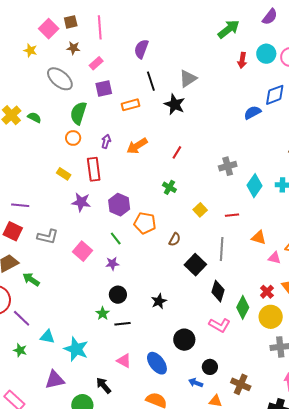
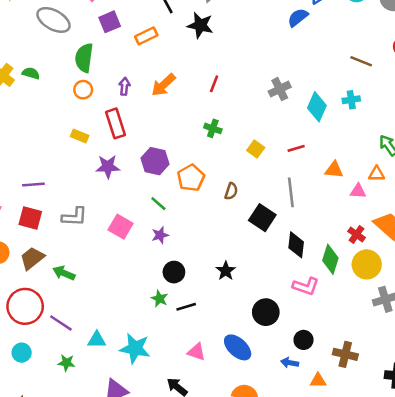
orange pentagon: (145, 223) -> (191, 178), turned -30

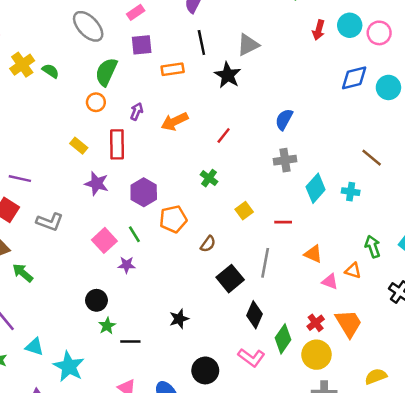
blue semicircle: (298, 17) -> (284, 119), moved, turned -40
pink square: (121, 227) -> (104, 240), moved
black circle: (174, 272) -> (96, 300), moved

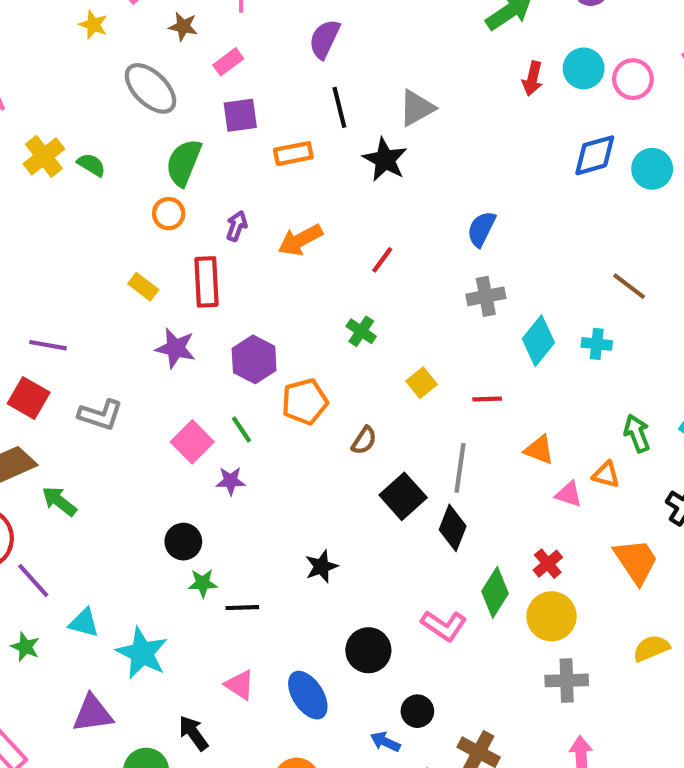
black diamond: (254, 315) -> (453, 528), moved
orange trapezoid: (349, 323) -> (636, 561), moved
green star: (107, 326) -> (203, 583), turned 30

